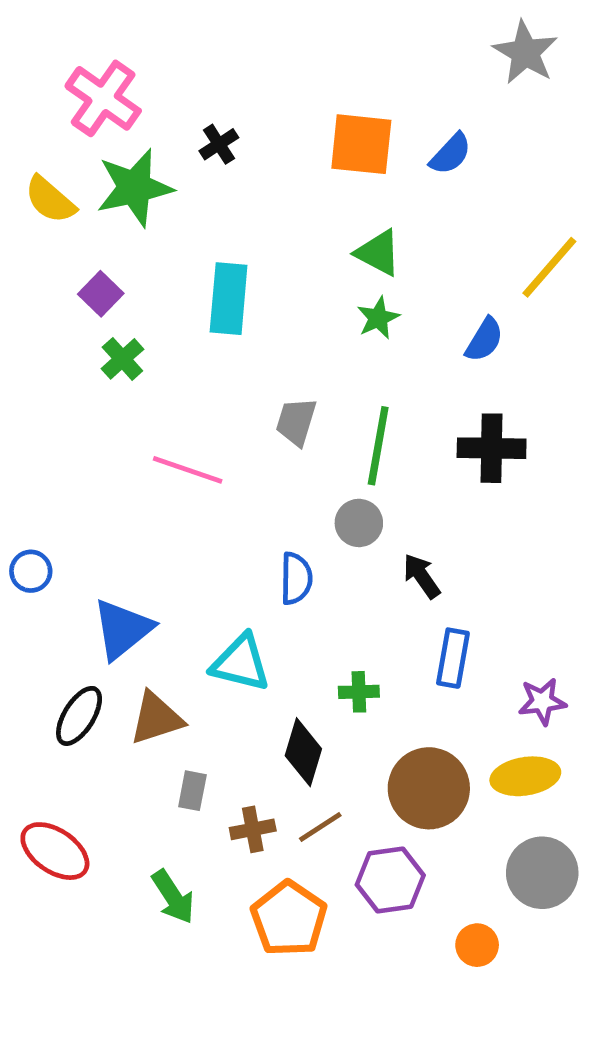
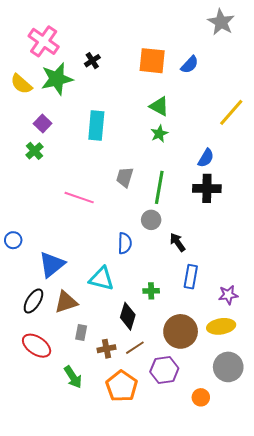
blue semicircle: (484, 340) -> (206, 158), moved
green cross: (122, 359) -> (34, 151), moved
red ellipse: (55, 851) -> (37, 346), moved

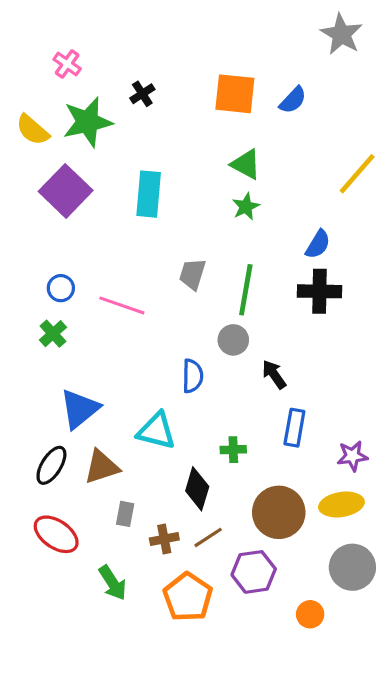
pink cross: (44, 41) -> (67, 64), size x0.6
purple square: (43, 124) -> (66, 191), size x1.8
green cross: (34, 151) -> (53, 334), moved
blue circle: (13, 240) -> (61, 288), moved

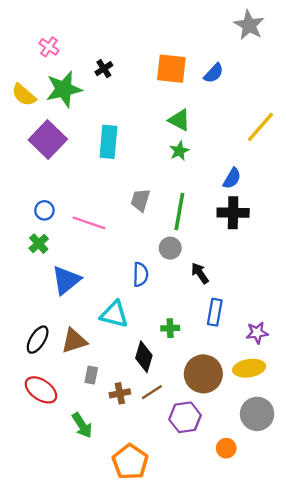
blue triangle: (80, 409) -> (66, 280), moved
orange pentagon: (188, 597) -> (130, 462), moved

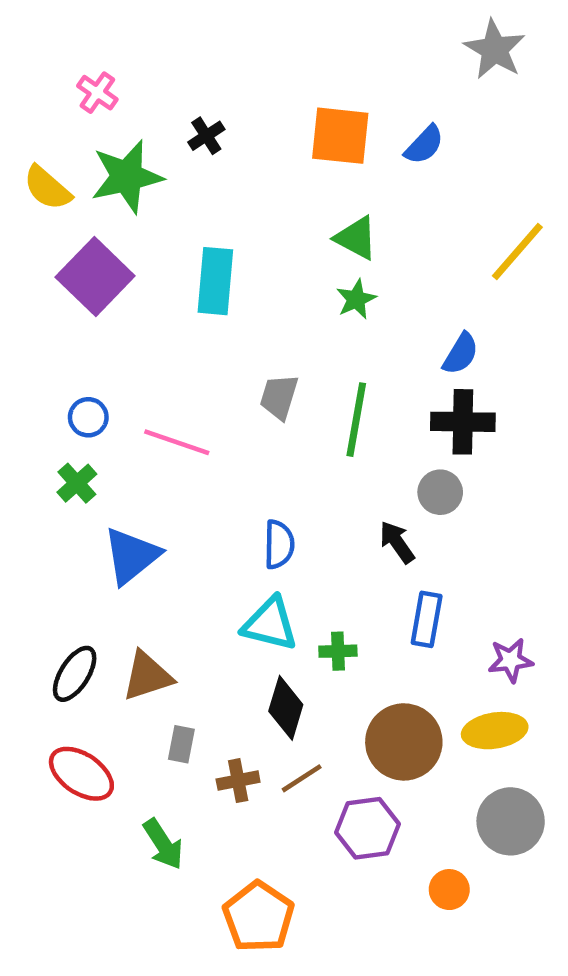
gray circle: (170, 248) -> (440, 492), moved
cyan triangle: (114, 314) -> (270, 624), moved

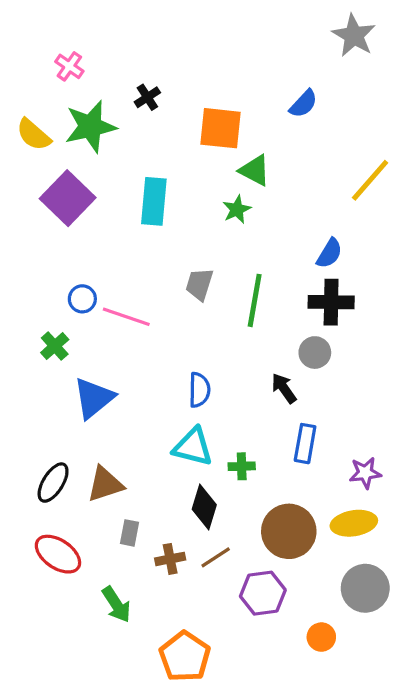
orange square: (340, 136) -> (221, 128), moved
green star: (356, 299) -> (237, 209), moved
blue circle: (88, 417) -> (82, 299), moved

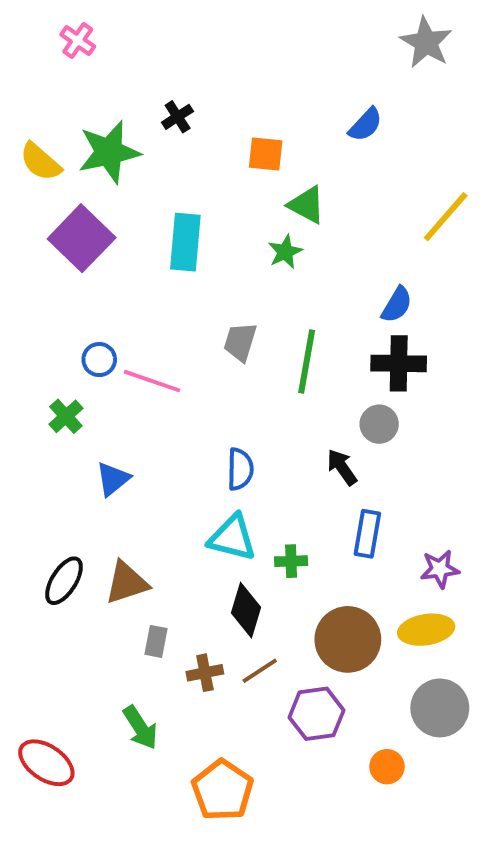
pink cross: (69, 66) -> (78, 40), moved
orange square: (221, 128) -> (266, 154), size x0.7
blue triangle: (94, 398) -> (113, 479), size x0.7
red ellipse: (58, 554) -> (46, 763), moved

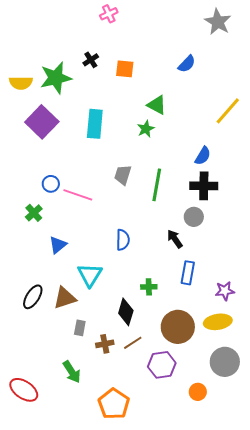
pink cross: (78, 40) -> (109, 14), moved, turned 30
orange square: (266, 154) -> (125, 69), moved
yellow semicircle: (40, 162) -> (21, 83), turned -40
cyan triangle: (232, 538) -> (90, 275), moved, turned 48

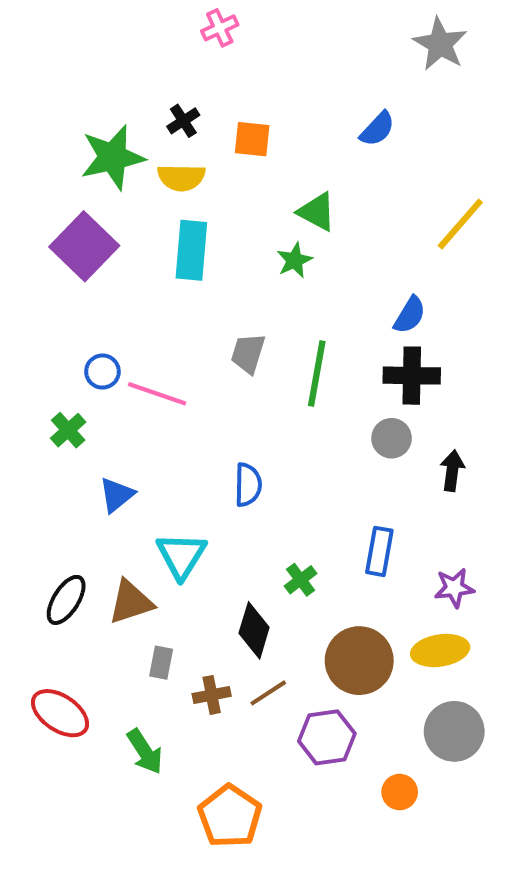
yellow semicircle: (21, 83) -> (181, 177), moved
black arrow: (175, 239) -> (452, 471), moved, turned 42
green cross: (149, 287) -> (301, 580), turned -35
red ellipse: (24, 390) -> (60, 713), moved

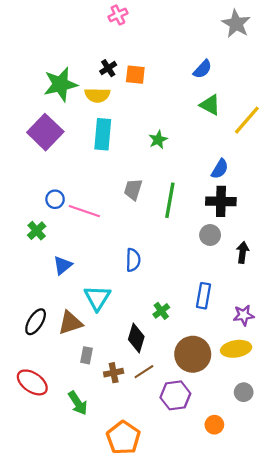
black cross: (183, 121) -> (108, 68), moved
green triangle: (317, 212) -> (210, 105), moved
gray circle: (454, 731) -> (244, 392), size x0.6

